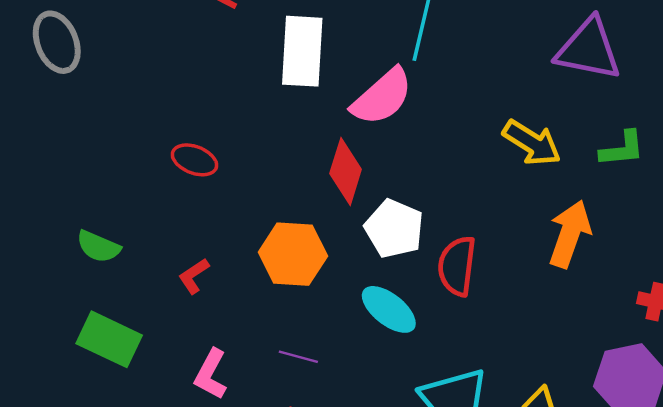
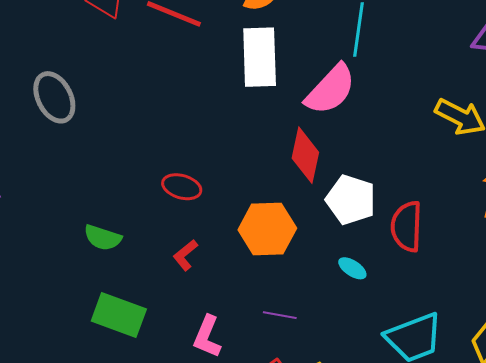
gray ellipse: (57, 42) -> (54, 97), moved
red ellipse: (194, 160) -> (182, 187), moved
cyan ellipse: (389, 309) -> (352, 268), size x0.6

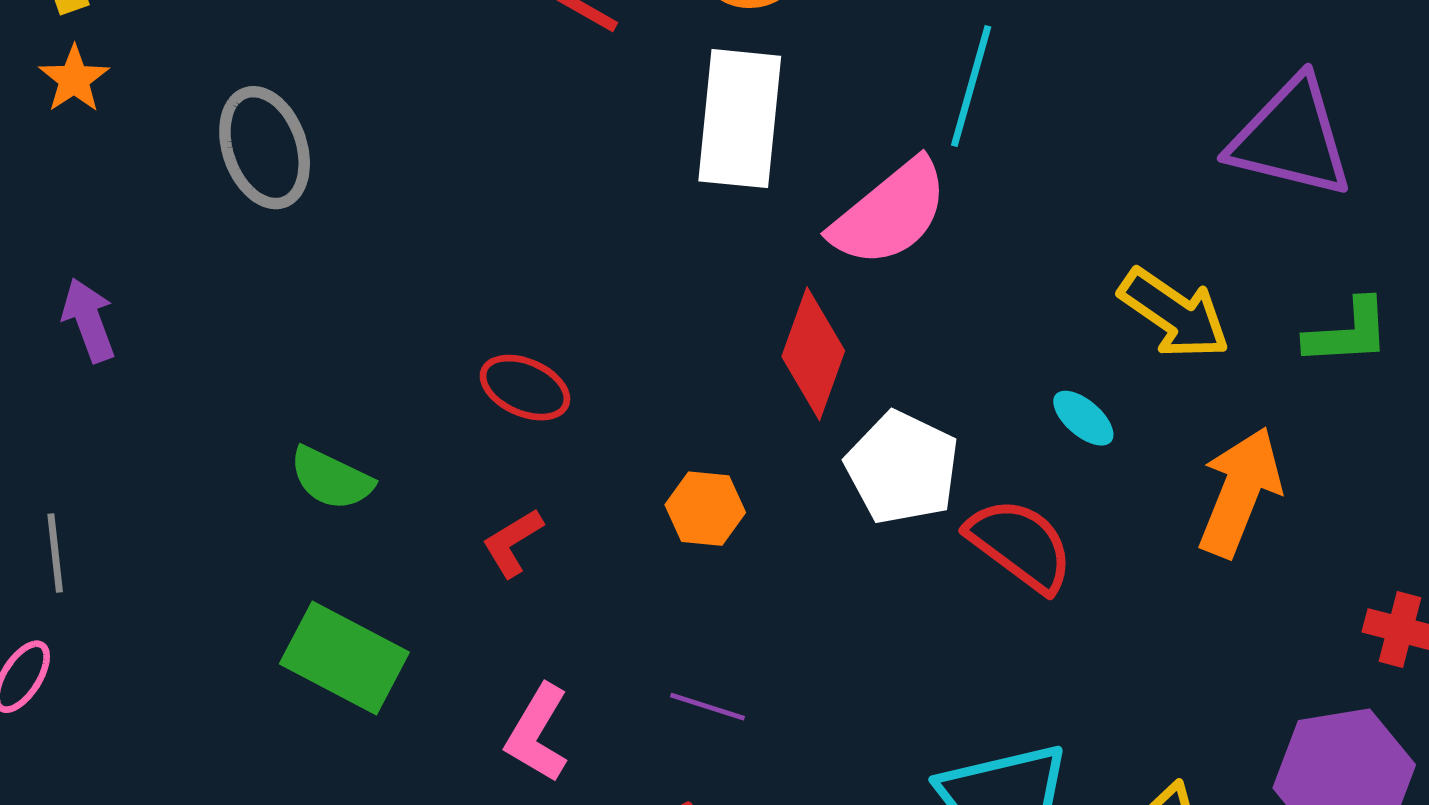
red semicircle: (407, 226) -> (1020, 545), turned 117
orange hexagon: (267, 229) -> (705, 509), size x0.6
cyan ellipse: (352, 268) -> (1083, 418), moved

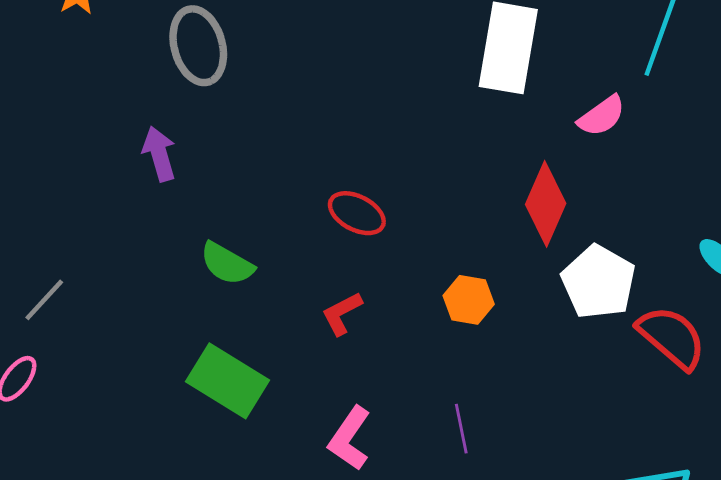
pink semicircle: (890, 213) -> (602, 116), size x0.6
purple arrow: (89, 320) -> (159, 154), moved
gray line: (55, 553) -> (44, 300), turned 45
purple line: (707, 707) -> (461, 429), turned 57

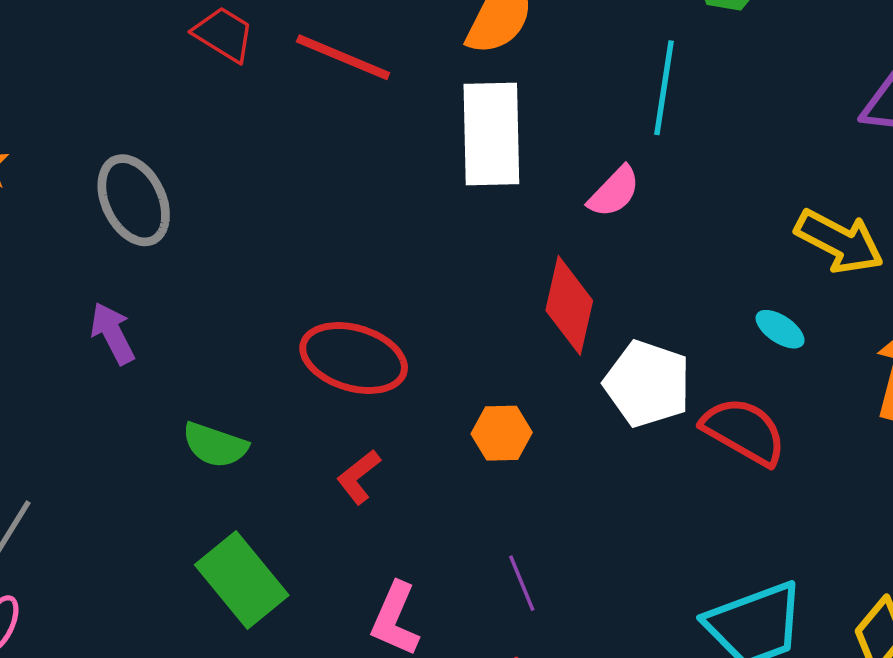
red ellipse: (357, 213) -> (354, 358), size x1.5
green rectangle: (228, 381) -> (242, 580), turned 30

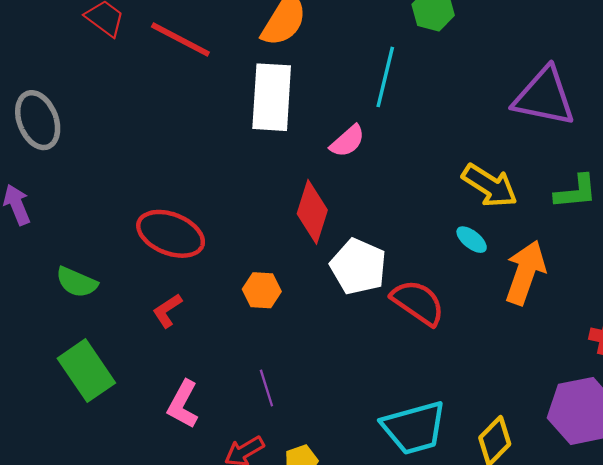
cyan ellipse: (780, 329) -> (472, 240), moved

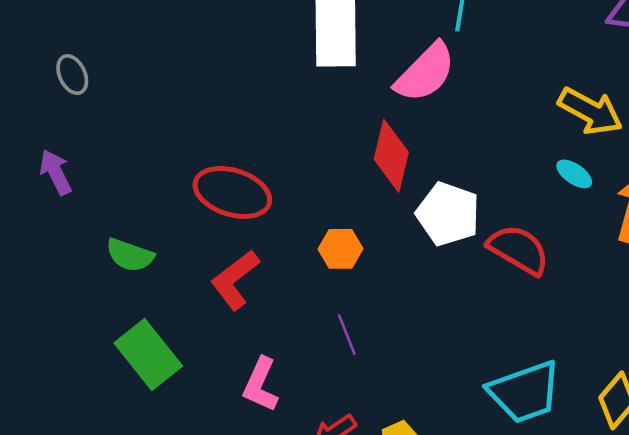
gray ellipse: (38, 120) -> (72, 75), size x0.6
pink semicircle: (347, 141) -> (425, 73), size x1.6
red L-shape: (167, 311) -> (235, 280), size x1.5
purple line: (266, 388) -> (347, 334), moved

